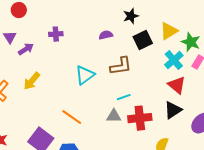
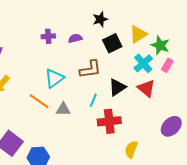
purple cross: (56, 34) -> (48, 36), moved
cyan line: (124, 97) -> (93, 100), turned -48
black triangle: (173, 110) -> (117, 87), moved
gray triangle: (114, 116) -> (63, 109), moved
orange line: (72, 117) -> (39, 101), moved

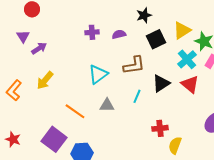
orange line: (39, 101) -> (75, 111), moved
red cross: (109, 121) -> (160, 128), moved, size x0.7

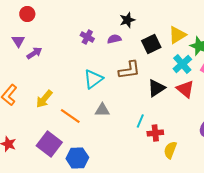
black star: (144, 15) -> (127, 20), moved
purple cross: (92, 32) -> (87, 37), turned 32
yellow arrow: (45, 80) -> (44, 99), moved
cyan line: (137, 96) -> (140, 121), moved

